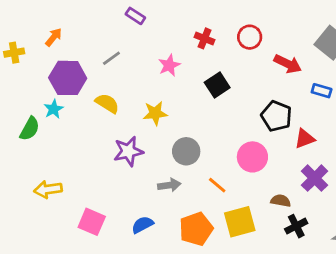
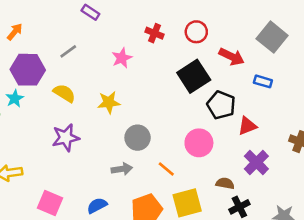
black square: (217, 85) -> (194, 76), moved, size x1.4
purple star: (128, 151) -> (66, 138), moved

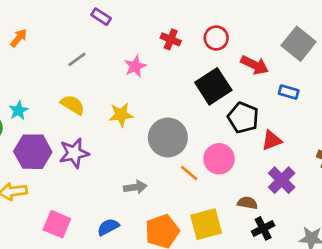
purple hexagon: (28, 70) -> (33, 152), moved
gray circle: (138, 138) -> (168, 137), moved, size x1.4
orange line: (166, 169) -> (189, 173), moved

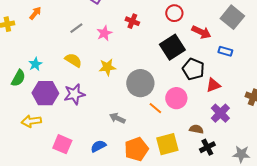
red cross: (171, 39) -> (132, 21), moved
pink star: (135, 66) -> (104, 33), moved
gray arrow: (135, 187) -> (117, 118), turned -147

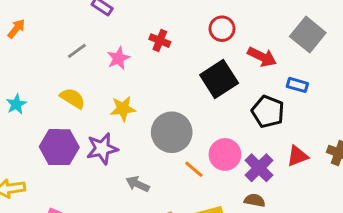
black pentagon: (193, 69) -> (268, 112), moved
red triangle: (213, 85) -> (297, 156), moved
purple hexagon: (45, 93) -> (59, 147), moved
purple star: (74, 94) -> (102, 149), moved
purple cross: (220, 113) -> (259, 168), moved

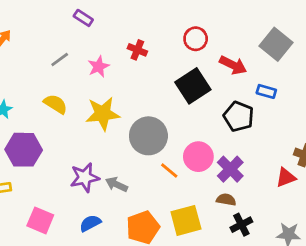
yellow star: (123, 109) -> (103, 114), size x1.4
purple hexagon: (59, 147) -> (24, 150), moved
purple star: (102, 149) -> (85, 177), moved
red triangle: (297, 156) -> (286, 177), moved

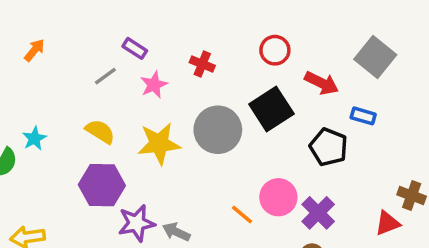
purple rectangle: (83, 18) -> (135, 48), moved
gray circle: (148, 136) -> (218, 130), moved
purple hexagon: (24, 150) -> (102, 185), moved

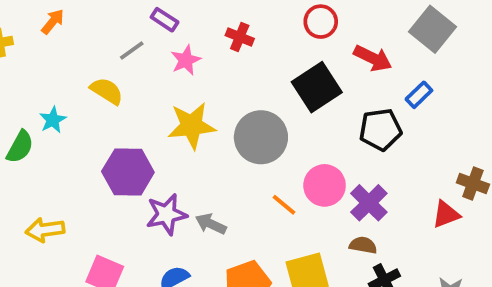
blue rectangle: (363, 116) -> (419, 95), turned -60
gray circle: (218, 130) -> (261, 137), moved
yellow semicircle: (100, 131) -> (107, 91), moved
black pentagon: (329, 147) -> (380, 130), turned -30

